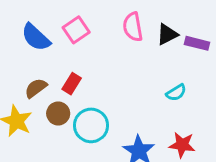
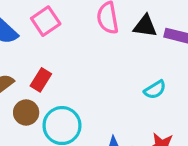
black triangle: (167, 34) -> (145, 26), turned 35

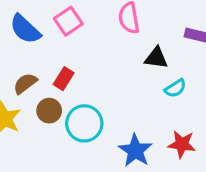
black triangle: (145, 26) -> (156, 58), moved

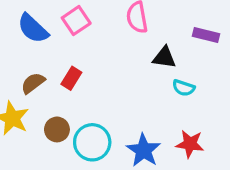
cyan semicircle: (175, 88) -> (184, 88), turned 50
brown circle: (49, 111) -> (57, 129), moved
cyan circle: (84, 123) -> (92, 142), moved

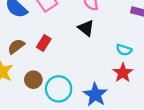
black triangle: (164, 57) -> (86, 28), moved, turned 30
red star: (190, 144) -> (123, 73), moved, turned 30

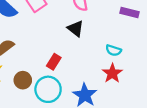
red rectangle: (44, 43) -> (54, 62), moved

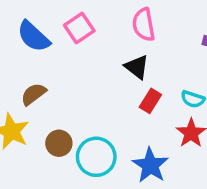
red rectangle: (54, 62) -> (150, 101), moved

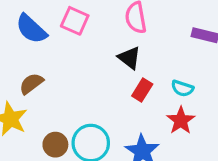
pink square: (79, 28) -> (75, 21), turned -32
brown circle: (59, 143) -> (55, 145), moved

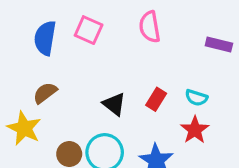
blue semicircle: (31, 29) -> (45, 38), turned 56
black triangle: (129, 58) -> (114, 104), moved

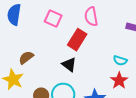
blue semicircle: (45, 38) -> (14, 15), moved
red rectangle: (156, 99) -> (77, 40), moved, size x1.5

